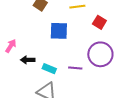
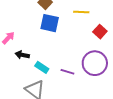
blue square: (59, 31) -> (50, 23), moved

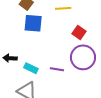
red square: (100, 32) -> (79, 32), moved

